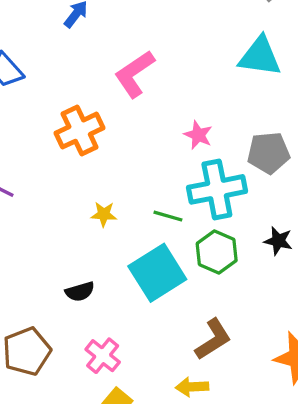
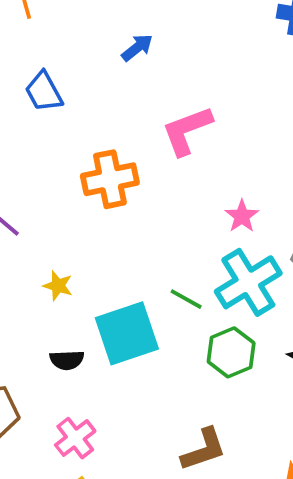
cyan cross: (217, 189) -> (248, 282), turned -34
yellow star: (104, 214) -> (58, 286), moved
cyan square: (157, 273) -> (127, 333), moved

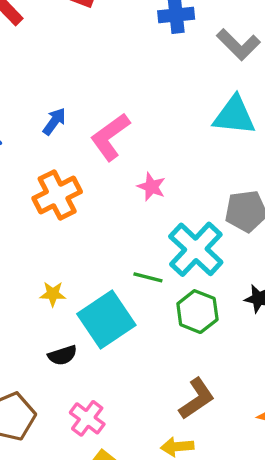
blue arrow: (137, 48) -> (54, 121), moved
pink star: (242, 216) -> (151, 187), moved
yellow star: (58, 286) -> (53, 294), moved

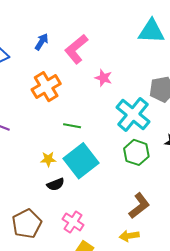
green line: (148, 277) -> (72, 126), moved
yellow star: (53, 294) -> (48, 159), moved

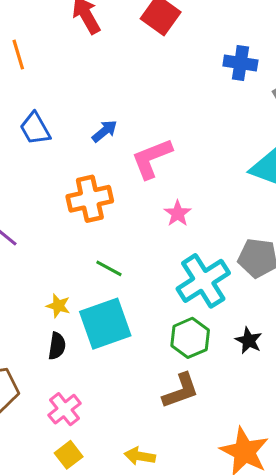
black semicircle: (56, 184) -> (57, 346), turned -78
brown L-shape: (139, 206) -> (181, 391), moved

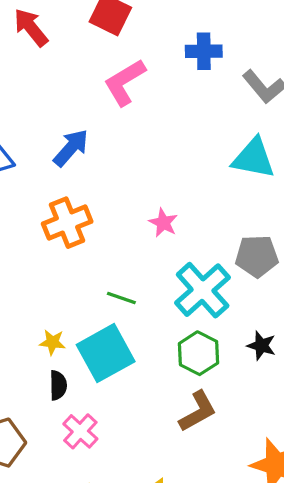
blue arrow: (105, 131) -> (71, 148), size x1.4
pink L-shape: (152, 158) -> (125, 82), moved
green line: (109, 268) -> (121, 298), moved
pink cross: (65, 409) -> (80, 431), moved

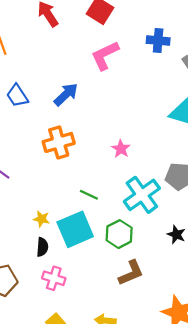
green hexagon: (199, 353) -> (119, 234), moved
pink cross: (80, 431) -> (54, 278), turned -30

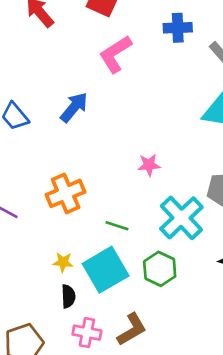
orange cross: (59, 142) -> (66, 193), moved
pink star: (121, 149) -> (149, 165), turned -30
brown L-shape: (131, 273) -> (132, 329), moved

